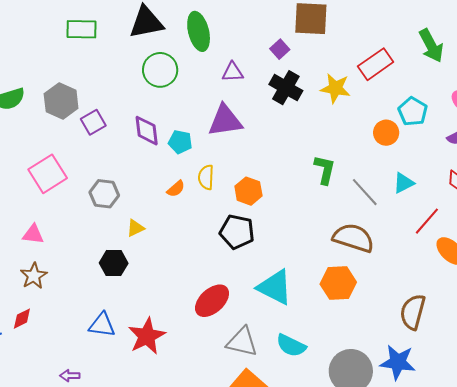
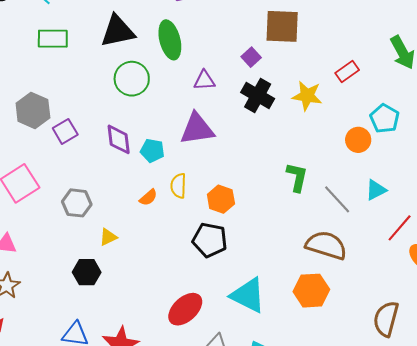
red rectangle: (376, 64) -> (347, 71), size x0.7

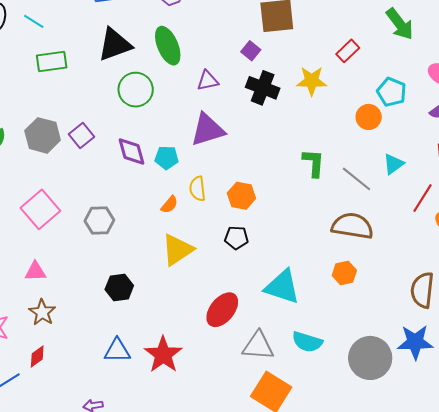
purple square: (65, 131) -> (82, 135), moved
yellow triangle: (108, 237) -> (177, 250), moved, size x1.8
black pentagon: (210, 240) -> (236, 238), size x0.7
orange hexagon: (311, 291) -> (344, 273), size x0.7

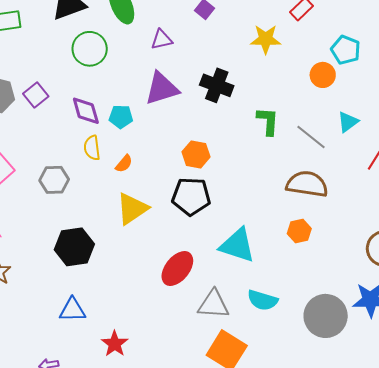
black cross: (263, 88) -> (217, 85), moved
yellow semicircle: (197, 189) -> (92, 148), moved
black pentagon: (236, 238) -> (191, 196), size x1.6
black hexagon: (119, 288) -> (74, 247), size x1.4
red star: (163, 355) -> (115, 344), moved, size x0.7

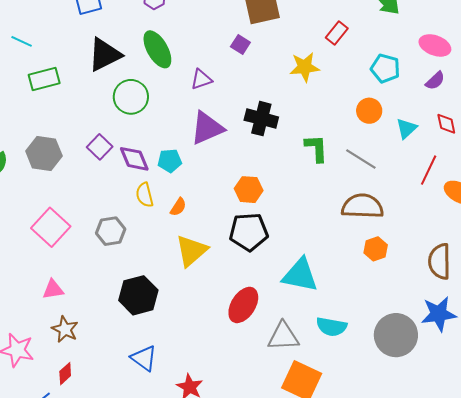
orange circle: (323, 75) -> (369, 111), moved
purple square: (36, 95) -> (100, 147), moved
cyan triangle: (348, 122) -> (407, 128), moved
orange hexagon: (299, 231) -> (376, 249), moved
blue triangle: (73, 310) -> (144, 358), turned 44

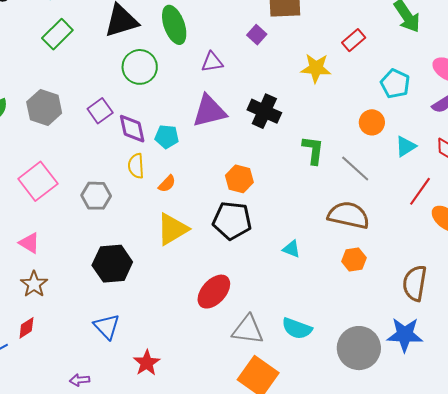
green rectangle: (44, 79) -> (57, 34), turned -40
cyan triangle: (300, 275) -> (291, 249), moved, size x0.5
pink triangle: (53, 289) -> (29, 243), turned 30

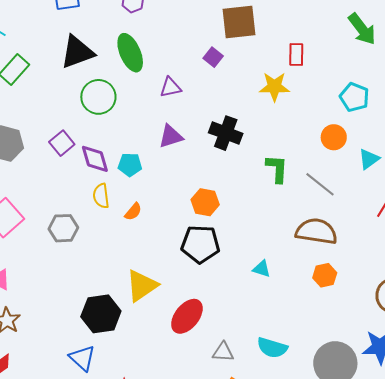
red rectangle: (354, 40) -> (296, 55), moved, turned -45
purple triangle: (209, 111) -> (171, 136), size x0.7
yellow triangle: (172, 229) -> (142, 286), moved
black hexagon: (112, 264) -> (101, 314), moved
gray triangle: (248, 330) -> (223, 352), size x0.7

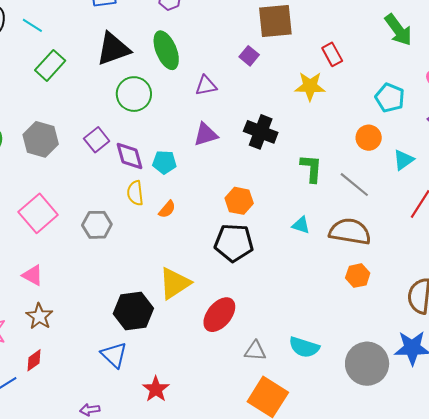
red rectangle: (296, 55) -> (332, 54), turned -30
cyan triangle: (262, 269) -> (301, 225), moved

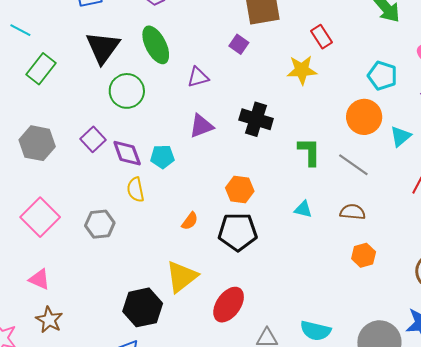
black triangle: (113, 49) -> (103, 48), turned -30
orange circle: (369, 138) -> (364, 117), size x1.4
orange semicircle: (167, 209) -> (190, 221), moved
brown semicircle: (350, 232) -> (353, 212), size x0.6

